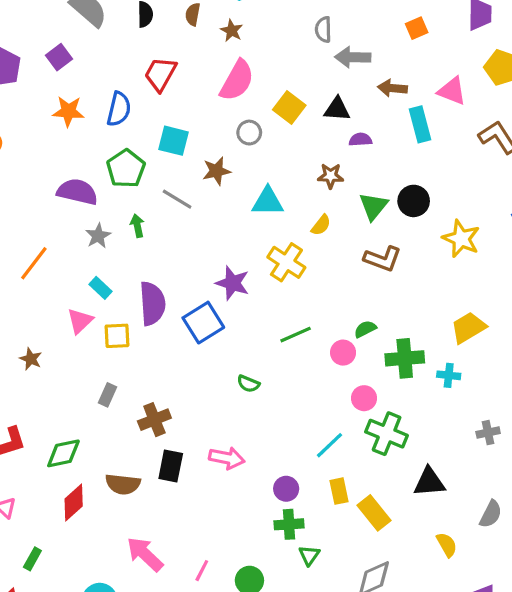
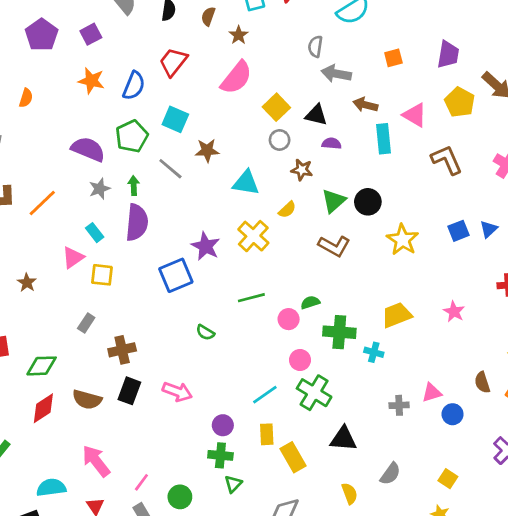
gray circle: (249, 133) -> (280, 140), moved
purple semicircle: (152, 303) -> (137, 222), moved

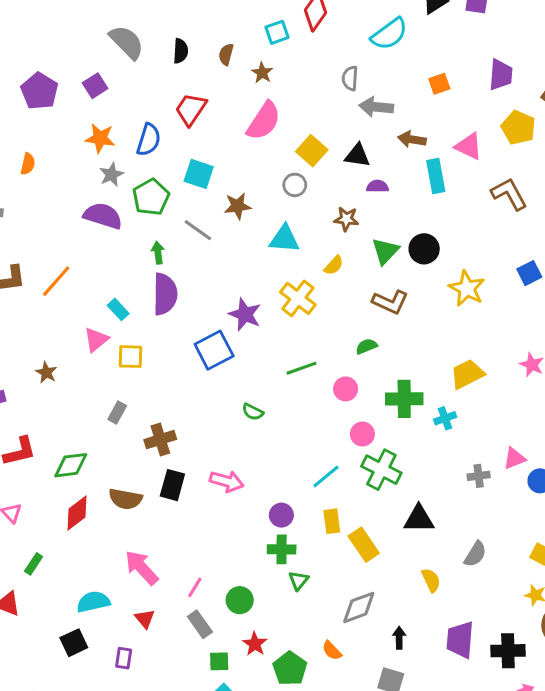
gray circle: (280, 140) -> (295, 185), moved
gray star: (100, 189) -> (111, 175), moved
green semicircle: (310, 302) -> (366, 346), moved
cyan cross: (374, 352) -> (445, 418), turned -30

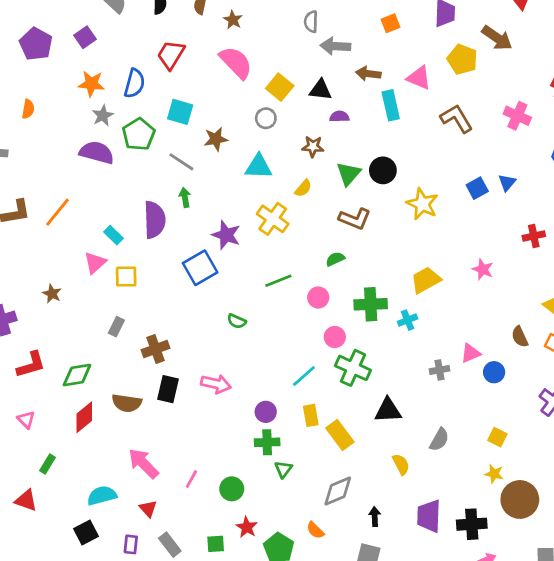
pink semicircle: (264, 121) -> (236, 63), turned -75
green arrow: (158, 253) -> (185, 198), moved
gray rectangle: (200, 624) -> (170, 545), moved

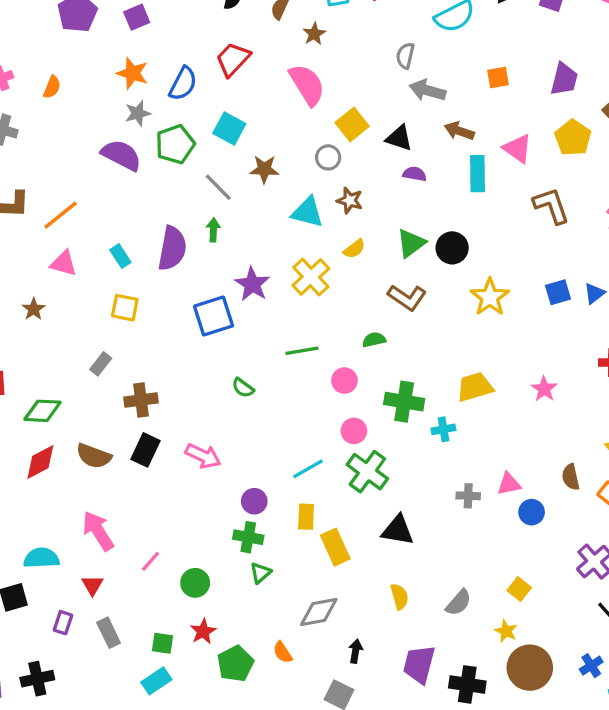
brown star: (313, 147) -> (350, 200), moved
pink triangle: (95, 263) -> (64, 263), moved, turned 45
gray semicircle: (439, 440) -> (459, 603), moved

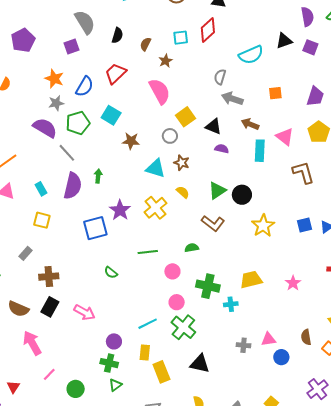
purple square: (137, 17) -> (72, 47), moved
gray line: (218, 187) -> (67, 153), moved
yellow semicircle: (354, 249) -> (183, 192), turned -104
pink arrow: (98, 531) -> (32, 343), moved

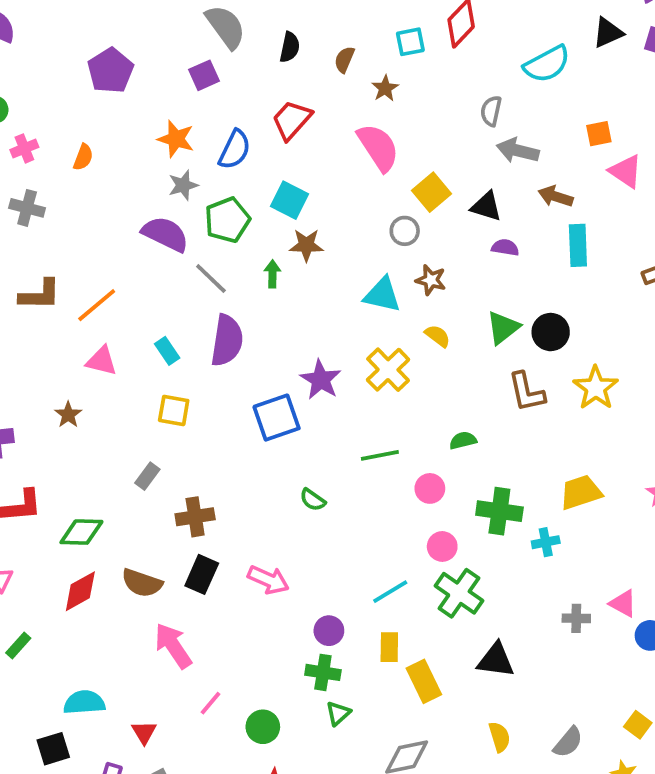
pink triangle: (285, 137) -> (626, 171), moved
brown star: (131, 141) -> (306, 245), moved
green arrow: (98, 176) -> (272, 274), moved
brown L-shape: (213, 223) -> (527, 392), moved, turned 45
pink triangle: (269, 339) -> (623, 603), turned 42

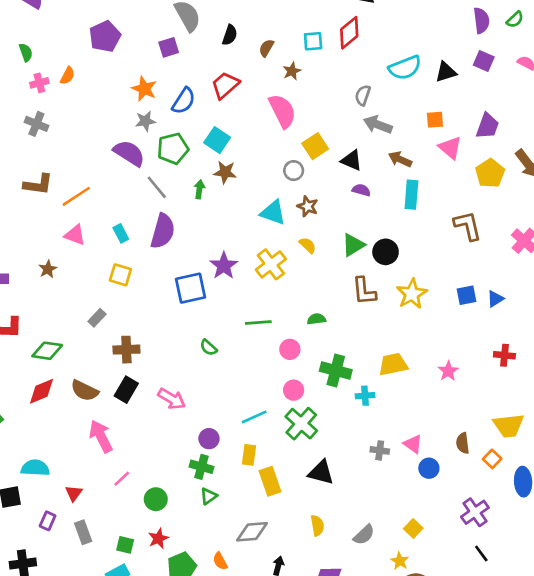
black triangle: (608, 33) -> (446, 72), moved
orange semicircle: (83, 157) -> (67, 76), moved

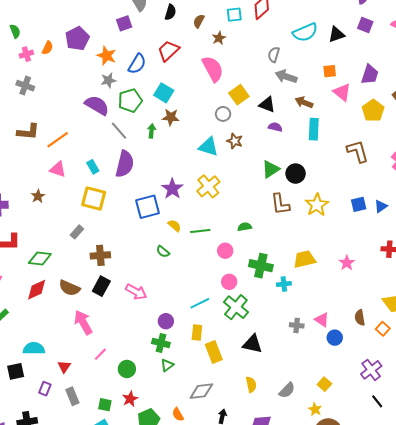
purple pentagon: (105, 36) -> (77, 39), moved
yellow semicircle: (308, 245) -> (175, 226), moved
yellow square: (120, 275) -> (94, 199), size x1.4

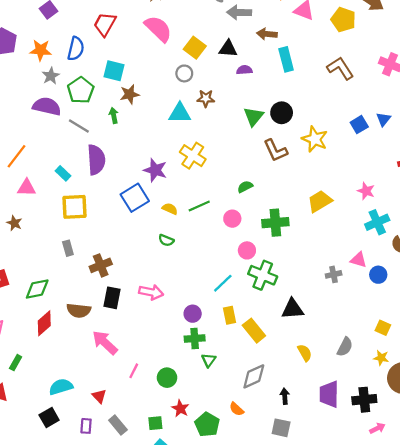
gray rectangle: (77, 232) -> (68, 248), turned -40
cyan cross: (284, 284) -> (377, 222), moved, size x1.5

